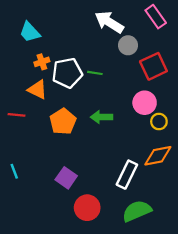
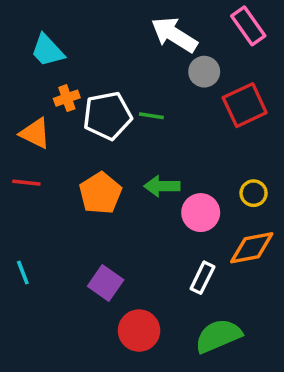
orange triangle: (37, 89) -> (35, 133), moved
pink circle: (145, 103) -> (201, 213), moved
white rectangle: (127, 175) -> (202, 278), size x0.7

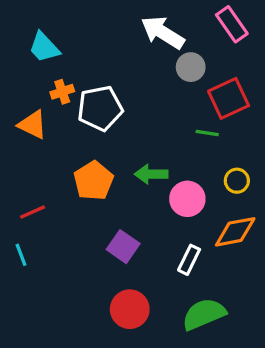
green line: (151, 116) -> (207, 133), moved
red line: (26, 183) -> (33, 212), moved, turned -30
purple square: (106, 283) -> (123, 247), moved

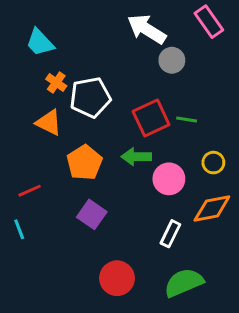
orange cross: (62, 92) -> (56, 82), turned -36
red square: (229, 98) -> (151, 118), moved
orange triangle: (33, 125) -> (49, 123), moved
purple square: (123, 247) -> (92, 214), moved

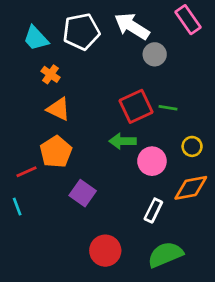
white pentagon: (90, 97) -> (81, 32), moved
orange triangle: (49, 123) -> (59, 109), moved
orange pentagon: (84, 163) -> (56, 152), moved

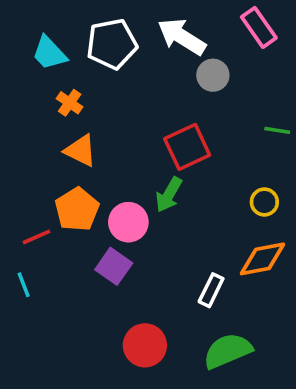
green line: (168, 108) -> (277, 130), moved
green arrow: (123, 141) -> (169, 195), turned -60
pink circle: (152, 161) -> (128, 222), moved

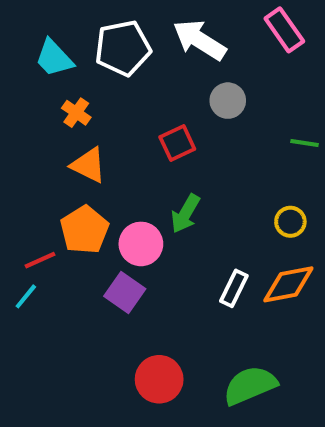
gray circle: (213, 75) -> (228, 101), moved
red square: (187, 147) -> (177, 143), moved, size x0.7
cyan line: (24, 285) -> (26, 296), moved, turned 60
white rectangle: (211, 290) -> (234, 288), moved

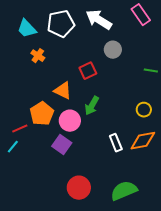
orange triangle: (88, 165) -> (63, 91), moved
white rectangle: (234, 288) -> (116, 143), turned -48

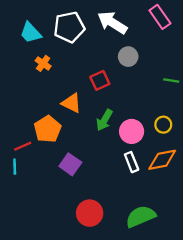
pink circle: (70, 121) -> (132, 131), moved
cyan line: (13, 147) -> (15, 167), turned -40

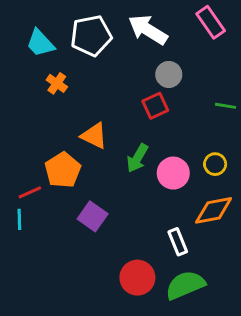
red square: (100, 80) -> (155, 106), moved
white rectangle: (132, 162) -> (178, 242), moved
red circle: (90, 213) -> (137, 278), moved

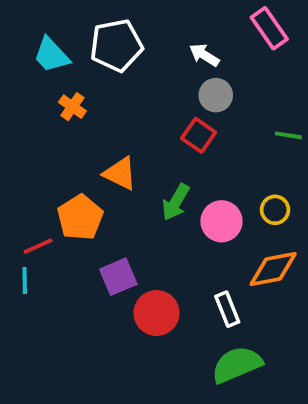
white arrow: (148, 30) -> (204, 55), moved, size x0.6
red square: (155, 106) -> (199, 135), turned -30
purple square: (93, 216) -> (118, 277), turned 32
red circle: (137, 278) -> (157, 313), moved

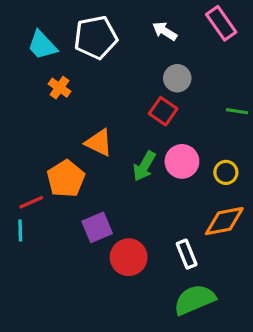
white arrow: (204, 55) -> (165, 31), moved
pink circle: (221, 221) -> (182, 161), moved

